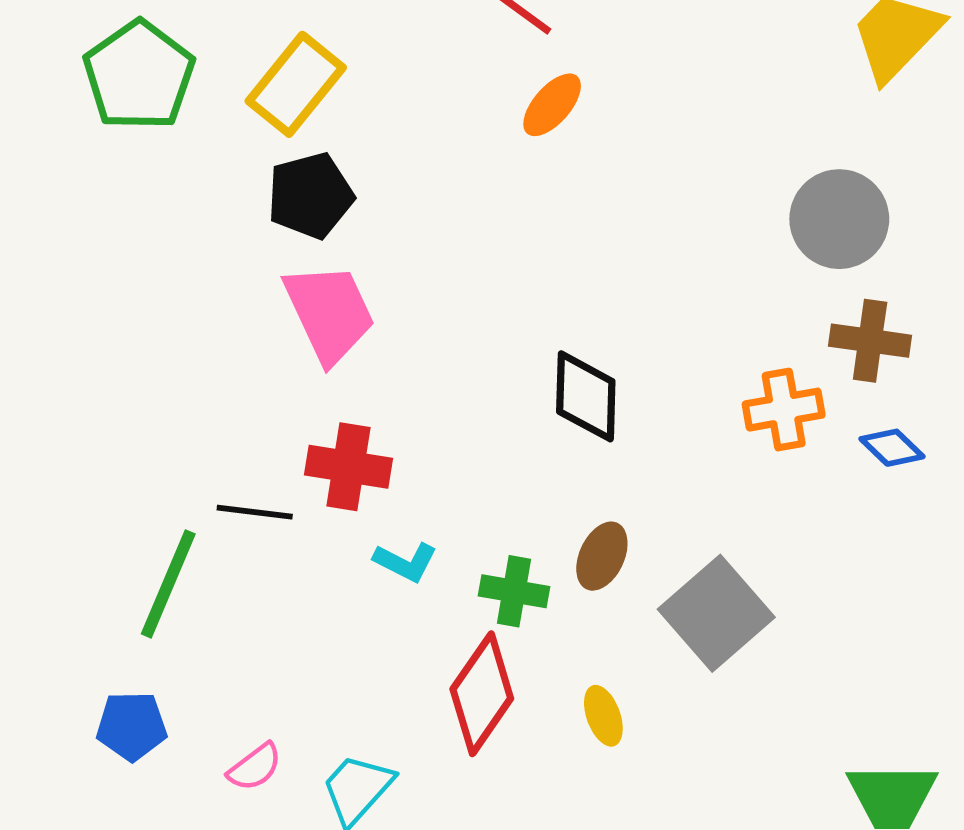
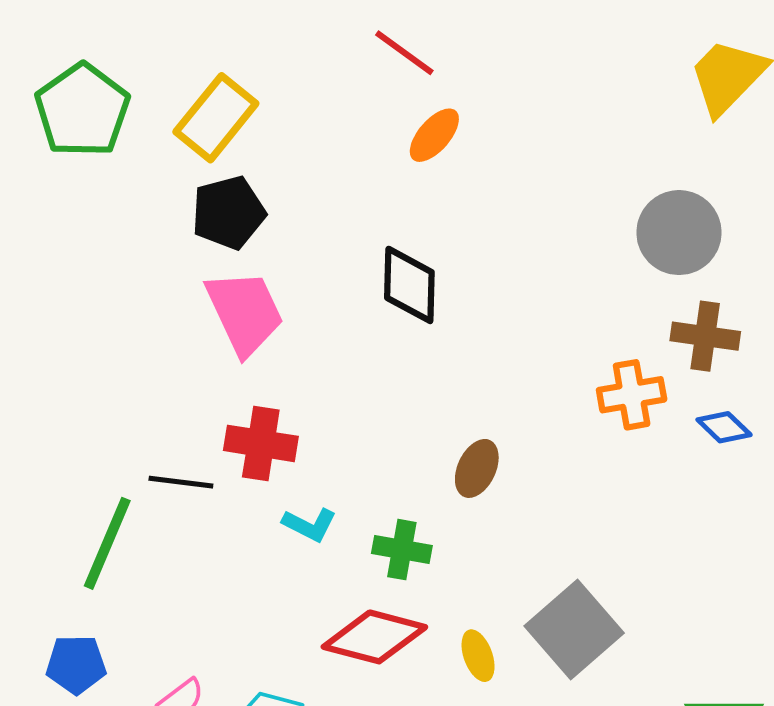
black diamond: (586, 396) -> (409, 285), moved
brown ellipse: (602, 556) -> (477, 468), moved
gray square: (716, 613) -> (574, 629), moved
red diamond: (482, 694) -> (374, 637), turned 70

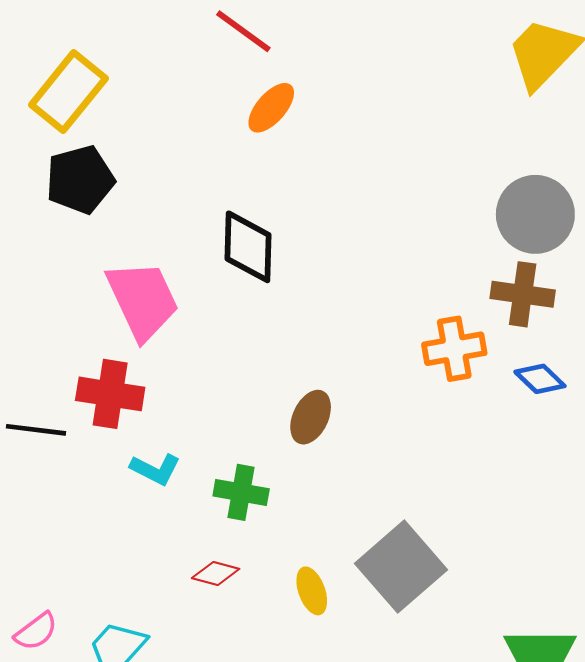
gray circle: (679, 233) -> (535, 214), moved
pink trapezoid: (245, 312) -> (143, 300), moved
red diamond: (374, 637) -> (216, 574), size x0.5

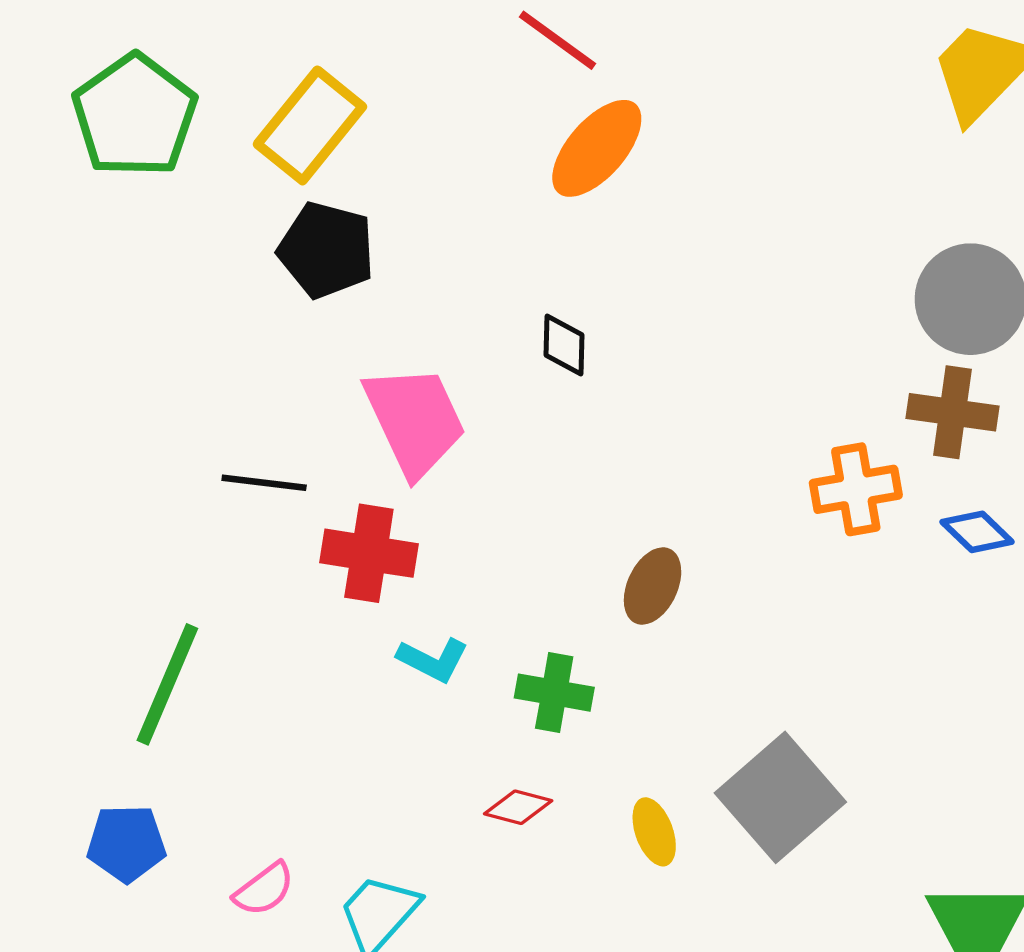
orange ellipse: (271, 108) -> (597, 148), size x1.4
black pentagon: (80, 180) -> (326, 250), turned 30
black diamond: (248, 247) -> (564, 345), size x0.6
black line: (36, 430) -> (264, 483), moved

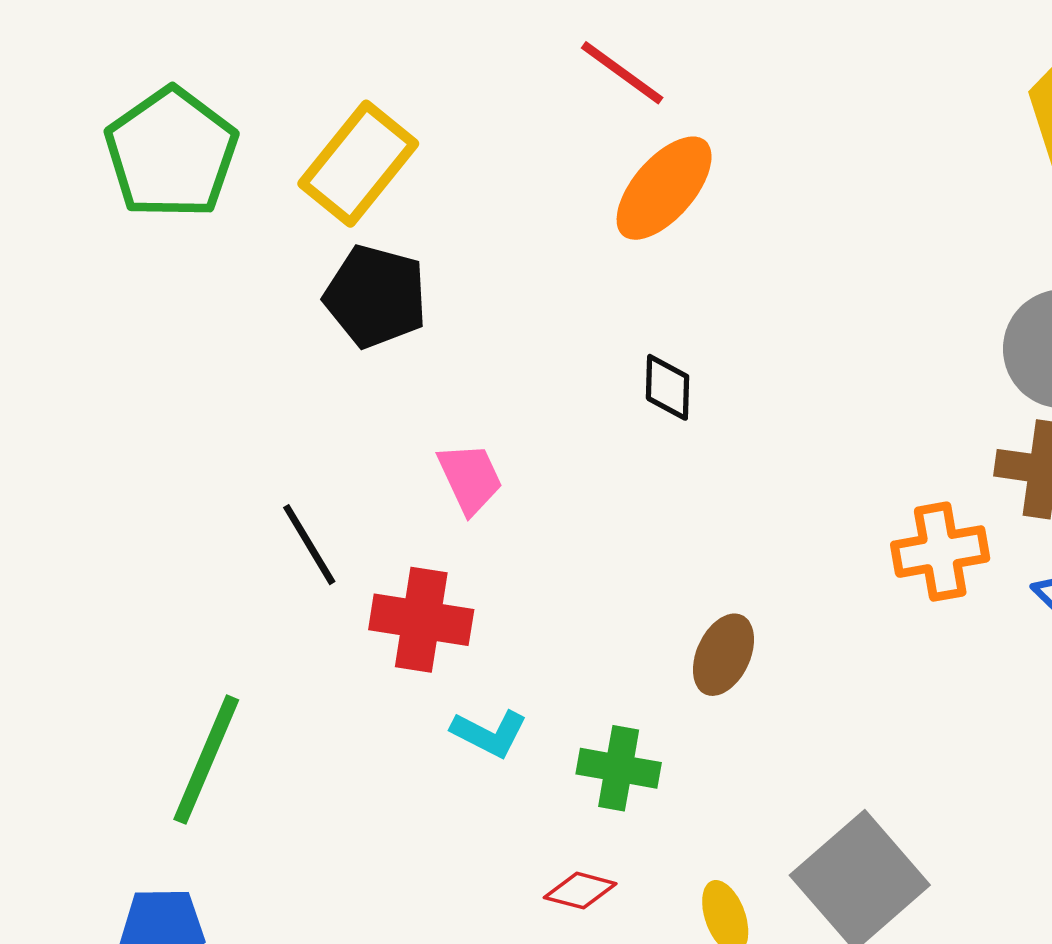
black diamond: (564, 345) -> (668, 387), moved
pink trapezoid: (415, 420) -> (470, 478), size x0.6
black line: (264, 483) -> (309, 545), turned 52

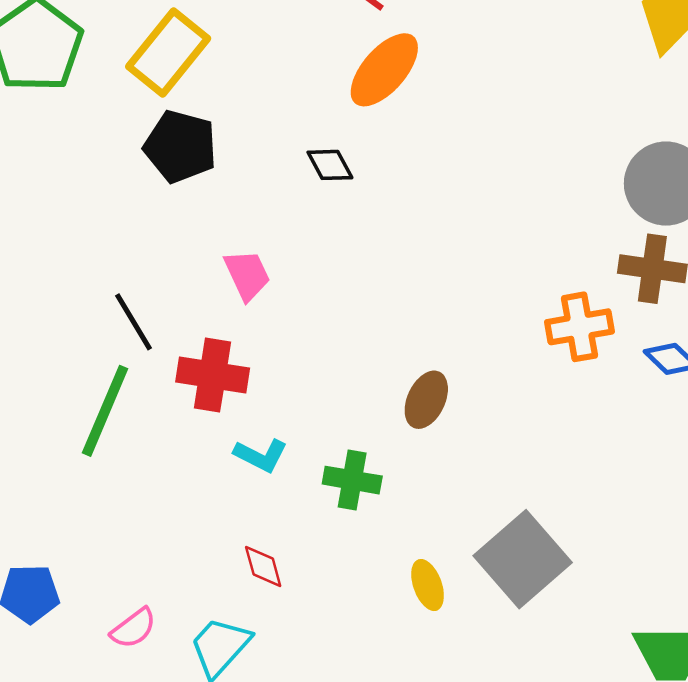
black diamond: (668, 387) -> (330, 165), moved, turned -30
green line: (206, 760) -> (105, 411), moved
red diamond: (580, 891) -> (263, 566), moved, turned 60

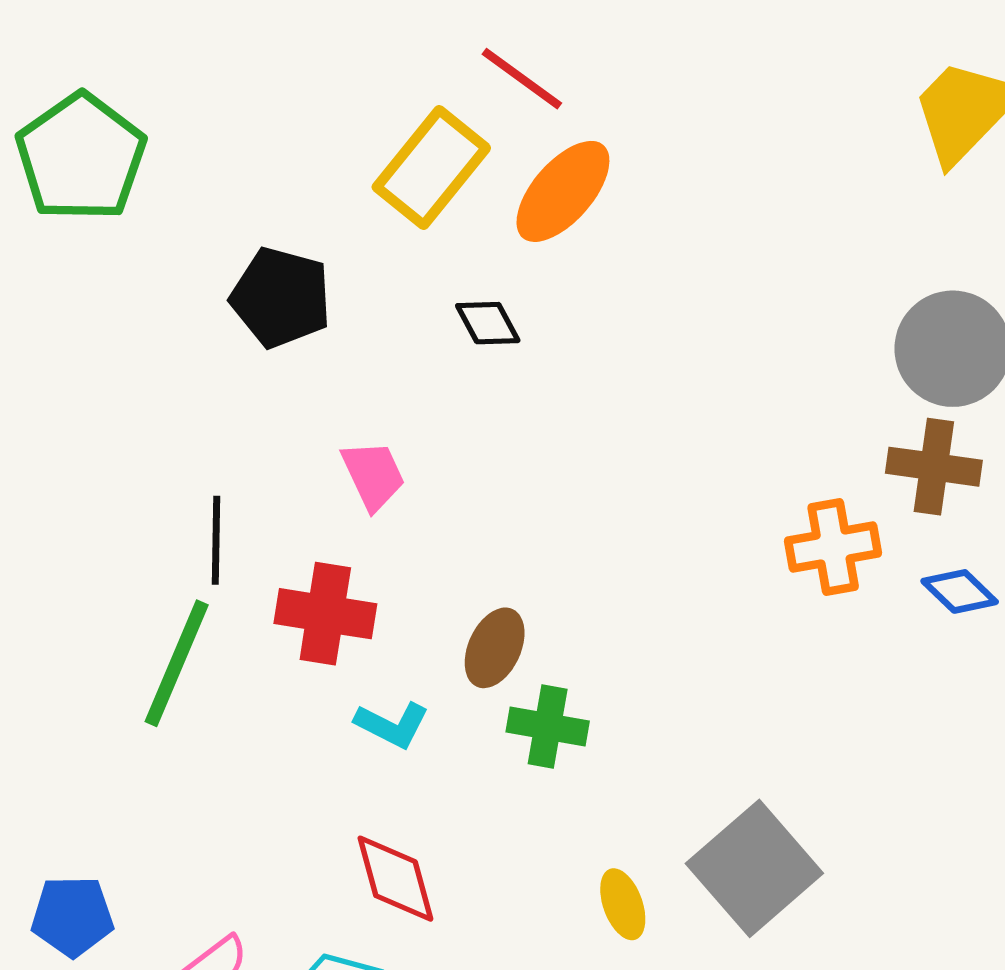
yellow rectangle: (168, 53) -> (431, 168), moved
black line: (134, 322) -> (216, 540), turned 32
brown ellipse: (426, 400) -> (495, 648), moved
green cross: (352, 480) -> (548, 726), moved
red diamond: (263, 566) -> (395, 879), size x1.5

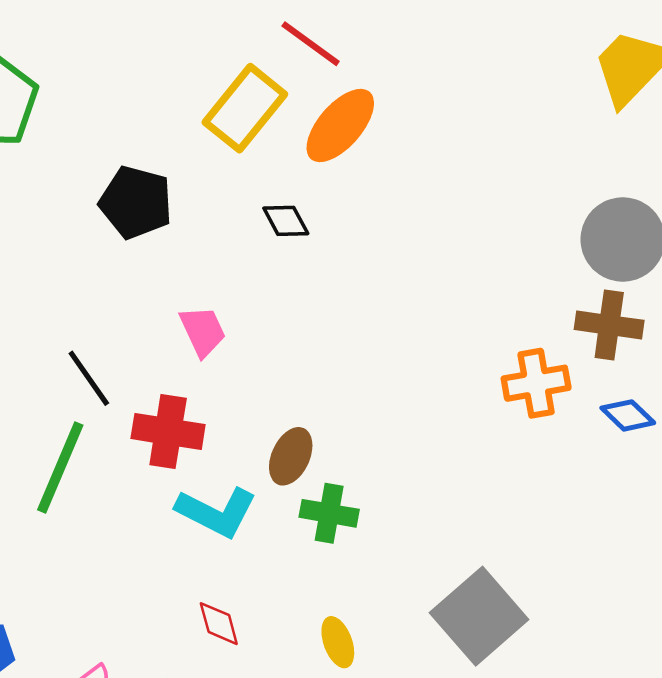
black line: (216, 540) -> (89, 378), turned -36
cyan L-shape: (392, 725) -> (216, 512), size x1.5
red diamond: (395, 879) -> (219, 624), size x0.7
yellow ellipse: (623, 904) -> (338, 642), moved

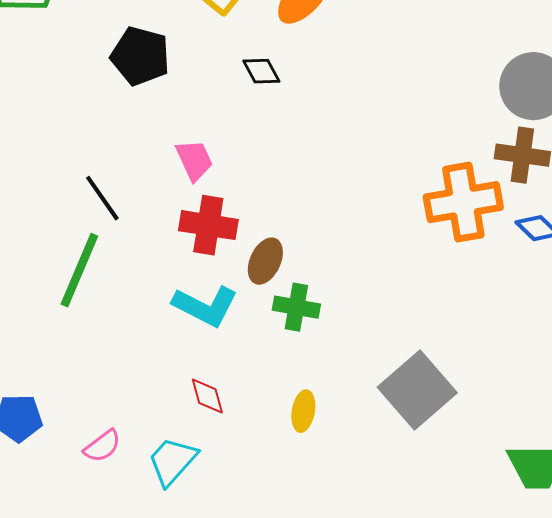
orange cross: (536, 383) -> (463, 202), size x1.4
red cross: (168, 432) -> (208, 225), moved
yellow ellipse: (338, 642) -> (303, 411), turned 30

